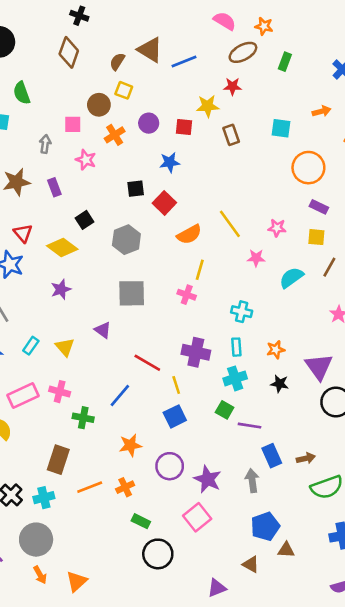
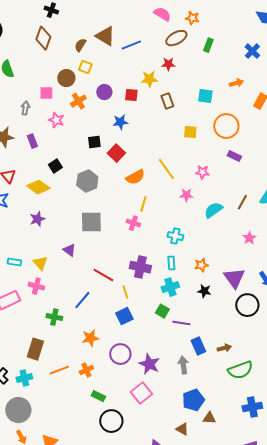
yellow square: (316, 237) -> (190, 132), moved
cyan rectangle: (31, 346) -> (14, 262), turned 64
pink cross: (60, 392) -> (36, 286), moved

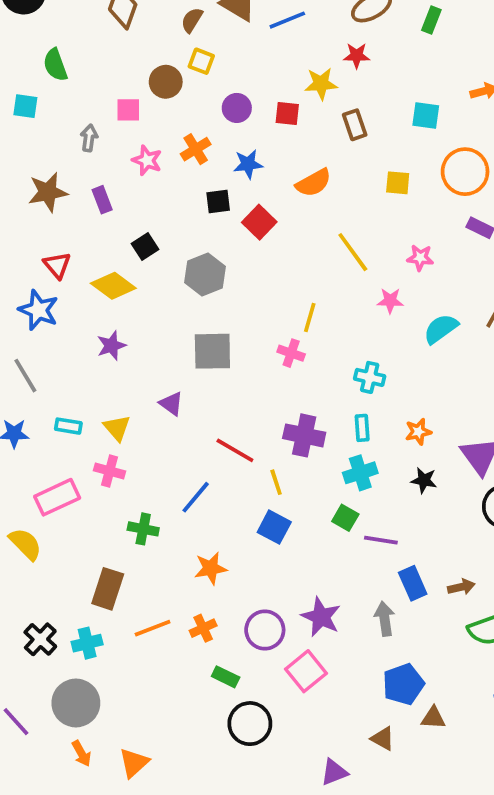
orange cross: (78, 101) -> (196, 149), moved
blue star: (120, 122) -> (248, 164), moved
orange semicircle: (135, 177) -> (313, 183), moved
blue square: (124, 316) -> (274, 527), turned -36
purple circle: (120, 354) -> (265, 630), moved

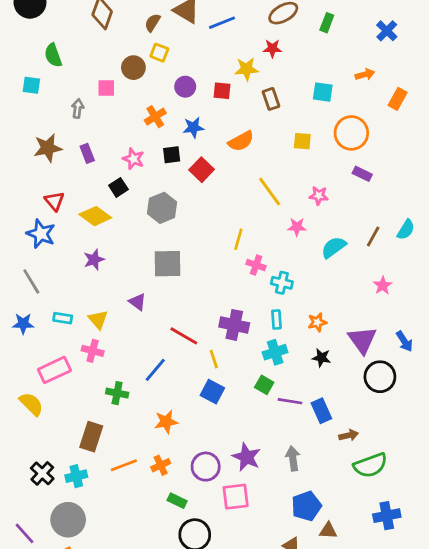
pink star: (147, 160) -> (133, 159), moved
pink cross: (291, 353) -> (256, 265), moved
blue rectangle: (413, 583) -> (321, 411), moved
pink square: (306, 671) -> (236, 497), turned 32

